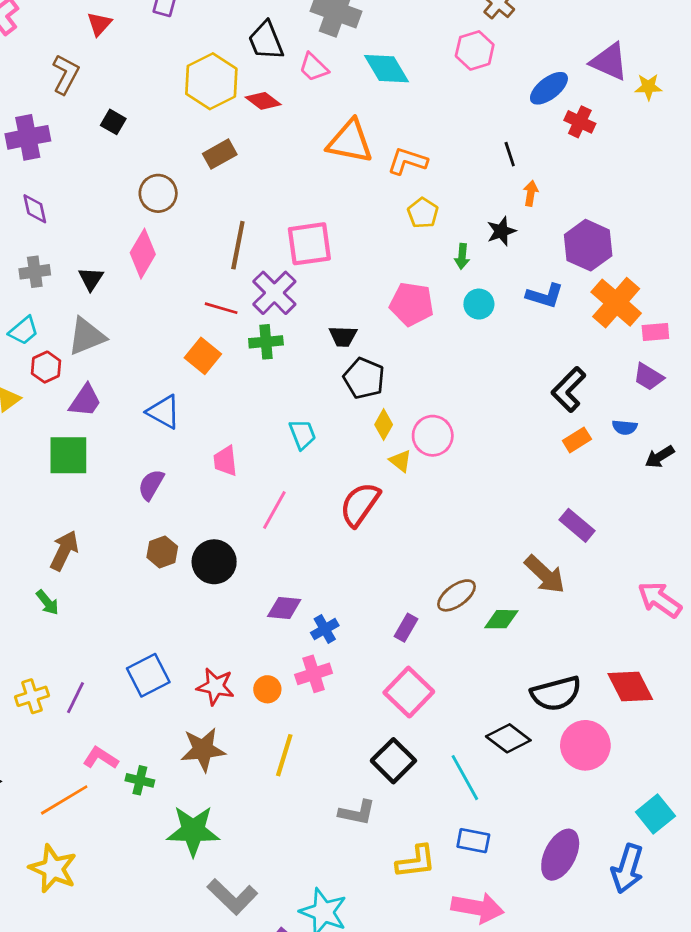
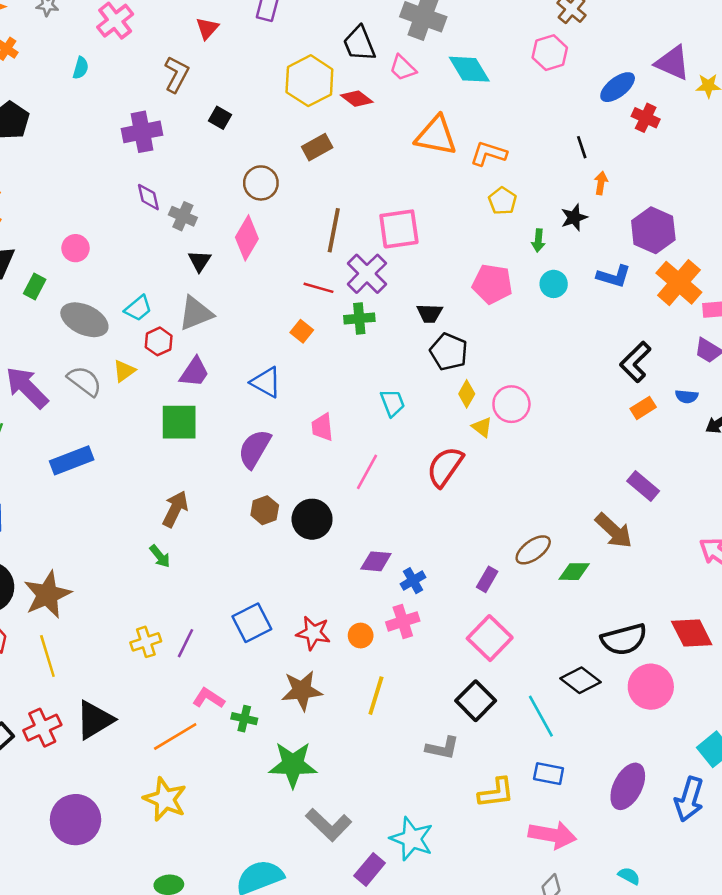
gray cross: (35, 272) -> (183, 216), moved, turned 32
orange square: (203, 356) -> (302, 331), size x0.7
purple semicircle: (151, 485) -> (254, 449), size x1.4

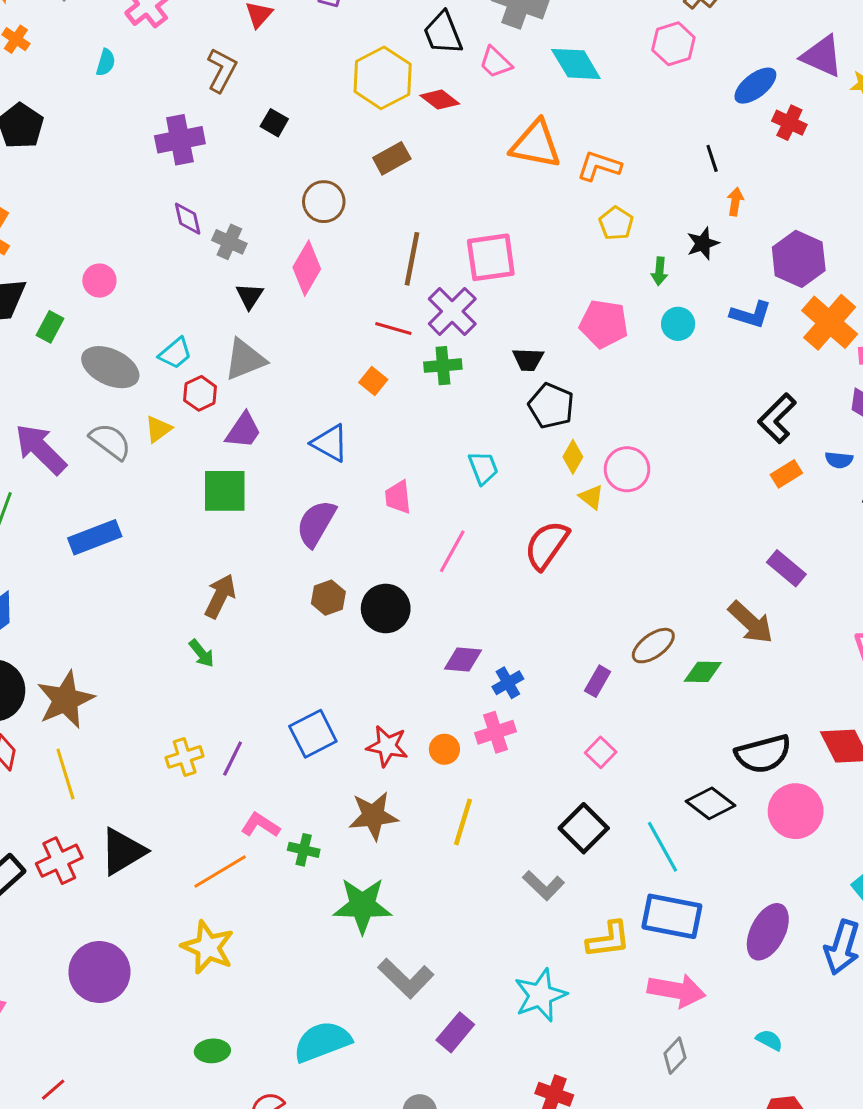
pink square: (490, 638) -> (601, 752), size x0.6
gray L-shape: (442, 748) -> (543, 885), turned 32
blue rectangle: (549, 774) -> (672, 916), size x1.6
cyan star: (412, 839) -> (540, 995), moved, turned 30

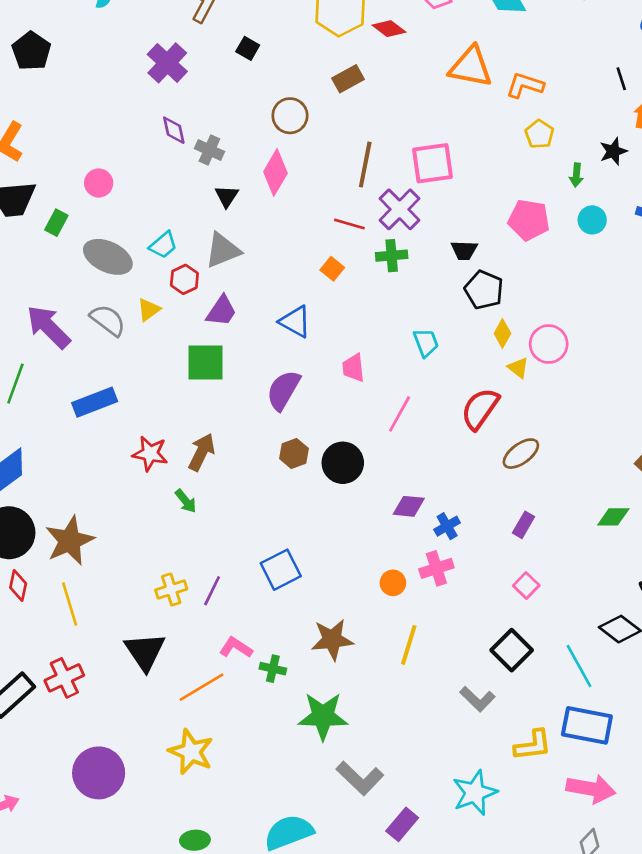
purple cross: (180, 140) -> (167, 63), turned -36
brown ellipse: (653, 646) -> (521, 454), moved
red star: (387, 746) -> (150, 454), moved
black triangle: (123, 851) -> (145, 651), moved, turned -33

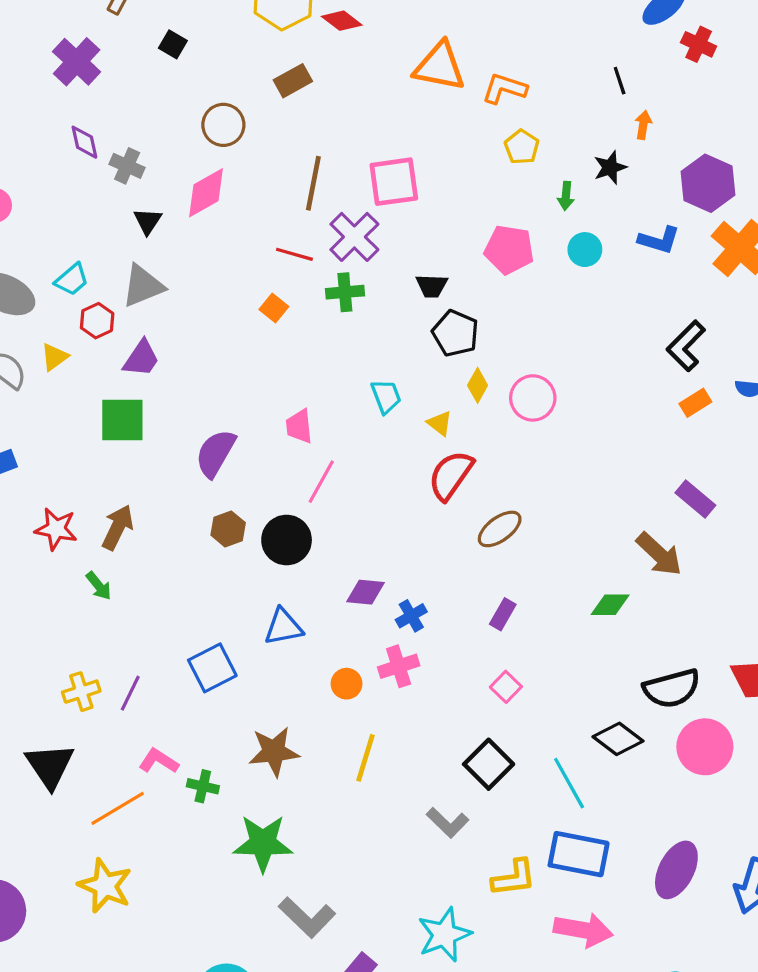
pink diamond: (275, 172) -> (206, 193), turned 30
blue triangle: (295, 322) -> (283, 627), moved, turned -40
yellow triangle: (518, 368) -> (440, 423), moved
pink line: (400, 414) -> (321, 482), moved

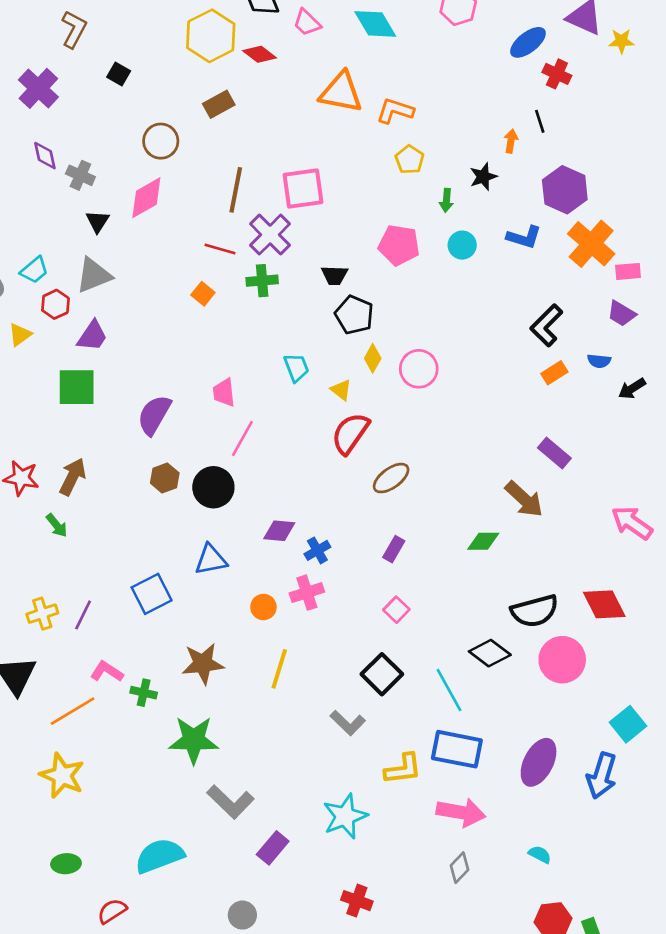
black line: (620, 81) -> (540, 121), moved

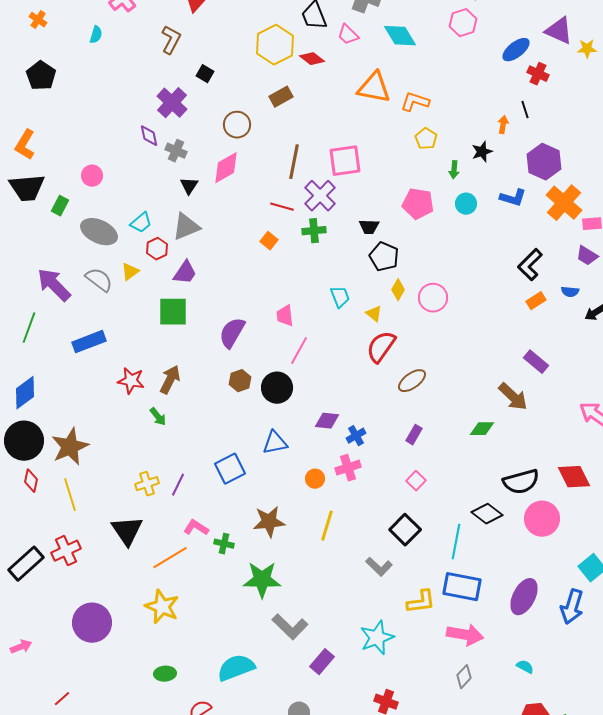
purple cross: (38, 88) -> (172, 103), moved
cyan line: (449, 690) -> (456, 542), turned 40

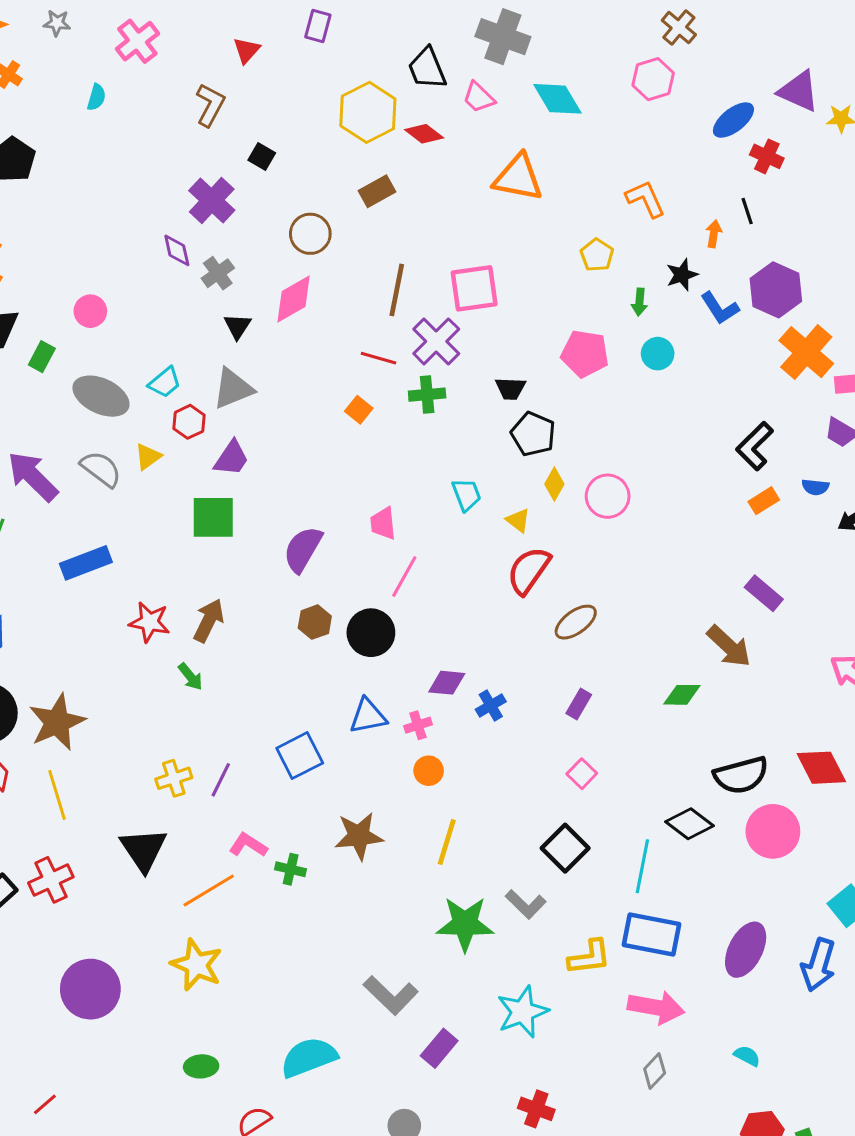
orange L-shape: (415, 102) -> (645, 199), moved, turned 48
gray cross: (176, 151) -> (218, 273), turned 30
blue L-shape: (513, 198) -> (720, 308), moved, turned 40
pink cross: (348, 468) -> (418, 725), moved, size x0.7
green star: (262, 580) -> (465, 924), moved

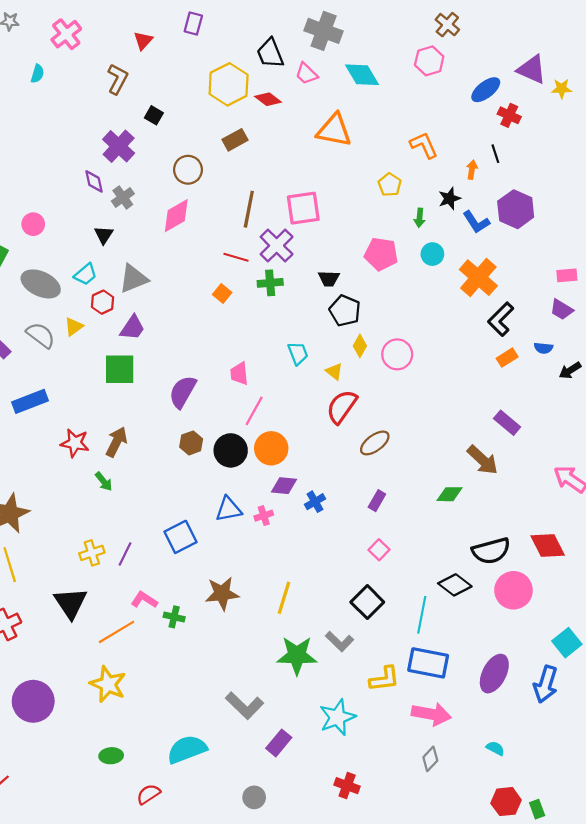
black triangle: (237, 326) -> (104, 235), moved
orange cross: (806, 352) -> (478, 278), moved
orange circle: (429, 771) -> (271, 448), moved, size x1.6

